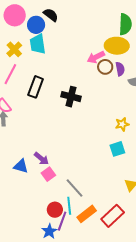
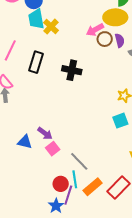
yellow cross: (14, 49) -> (51, 27), moved

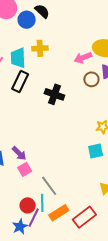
cyan trapezoid: (36, 19) -> (18, 58), moved
yellow cross: (51, 27) -> (40, 48), turned 35
brown circle: (105, 39) -> (91, 79), moved

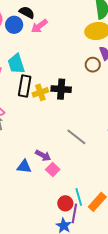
yellow cross: (40, 48) -> (40, 92), moved
pink arrow: (83, 58) -> (39, 26), moved
gray line: (49, 186) -> (76, 137), moved

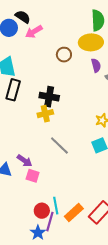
brown circle: (93, 65) -> (64, 55), moved
yellow cross: (40, 92) -> (45, 114), moved
pink square: (53, 169) -> (33, 176), turned -32

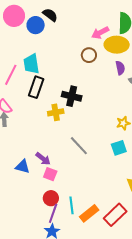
pink arrow: (34, 32) -> (100, 33), moved
yellow cross: (45, 114) -> (56, 112), moved
red circle: (42, 211) -> (51, 198), moved
purple line: (50, 222) -> (53, 213), moved

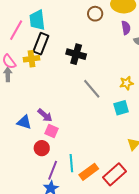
yellow cross: (56, 112) -> (31, 59), moved
gray line: (79, 146) -> (92, 89), moved
red circle: (51, 198) -> (42, 148), moved

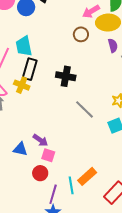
yellow cross: (31, 59) -> (22, 85), turned 35
orange rectangle: (89, 172) -> (87, 176), moved

